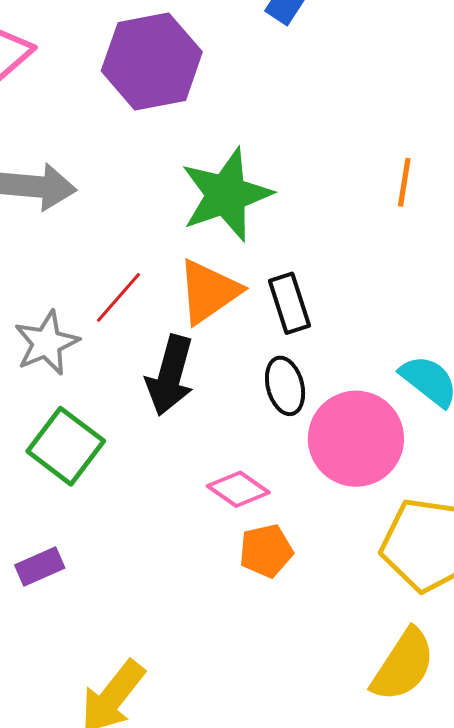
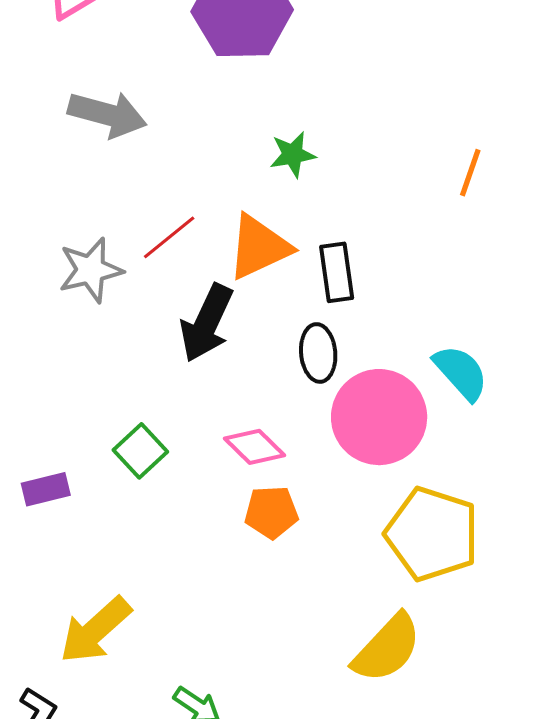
green star: (226, 195) -> (293, 155), size x0.5
green square: (66, 446) -> (140, 451), moved, size x0.7

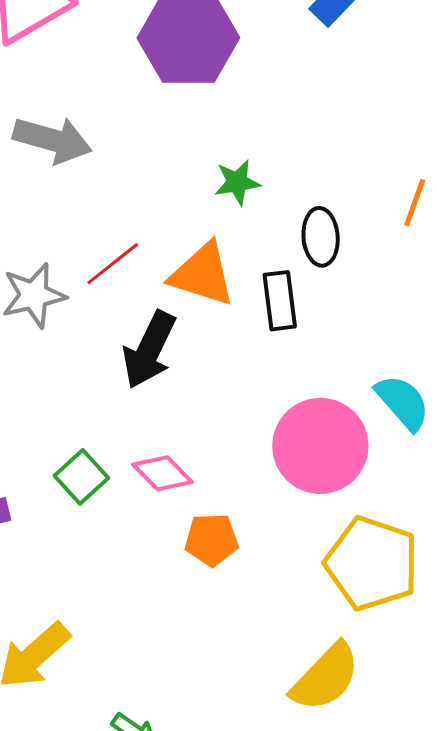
orange triangle: (259, 247) -> (202, 274), turned 42
black ellipse: (318, 353) -> (321, 237), moved
pink diamond: (255, 447) -> (162, 473), moved

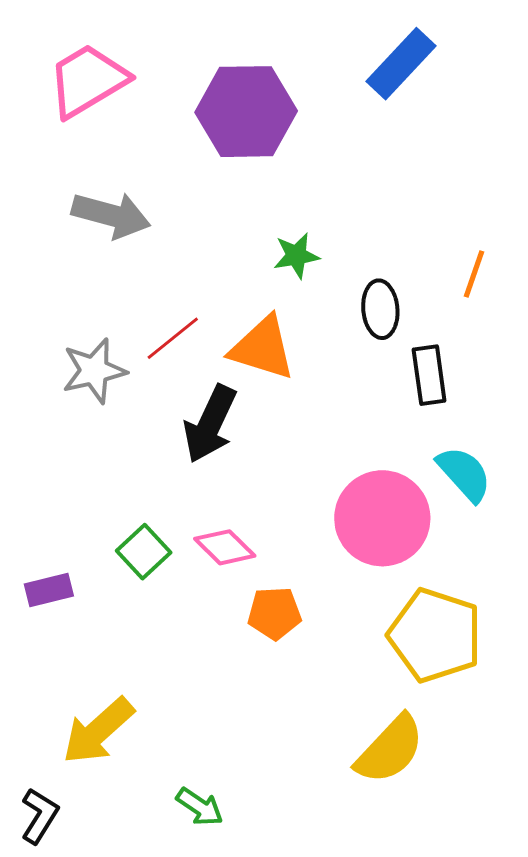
black rectangle: (280, 301) -> (429, 375), moved

